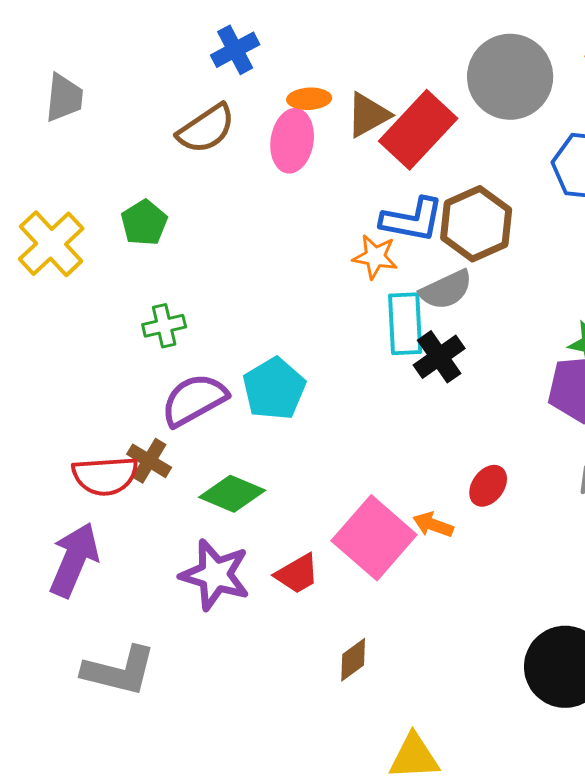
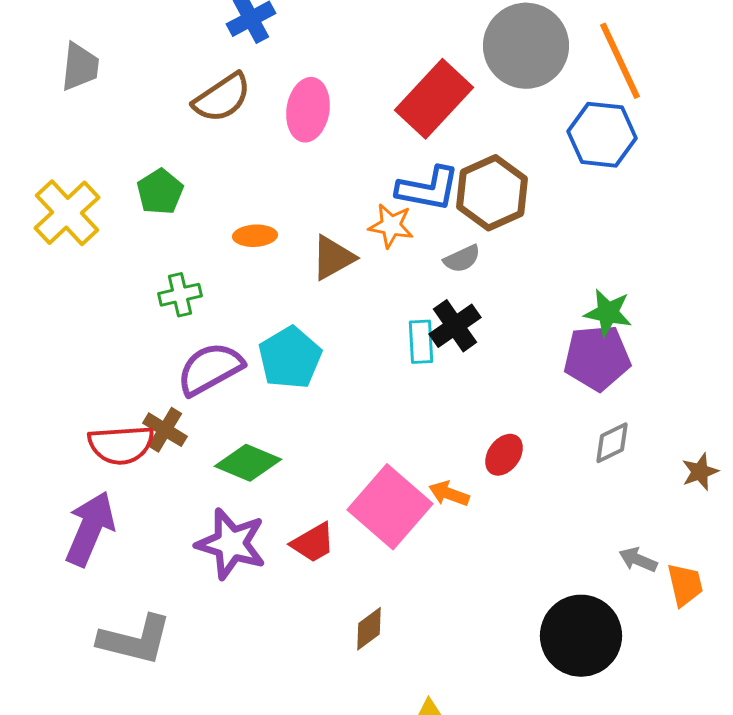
orange ellipse: (309, 99) -> (255, 236), moved
brown triangle: (368, 115) -> (333, 258), moved
gray semicircle: (446, 290) -> (462, 259), size x0.7
cyan rectangle: (405, 324) -> (421, 342), moved, size x0.7

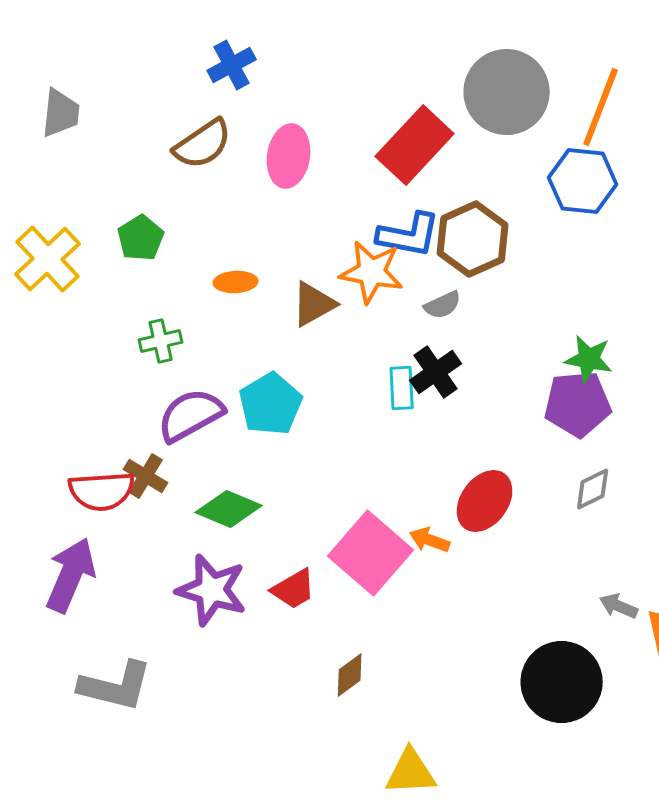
orange line: (620, 61) -> (601, 107), turned 46
orange star: (391, 226) -> (372, 272), size x1.4
red ellipse: (504, 455) -> (485, 501), size x1.5

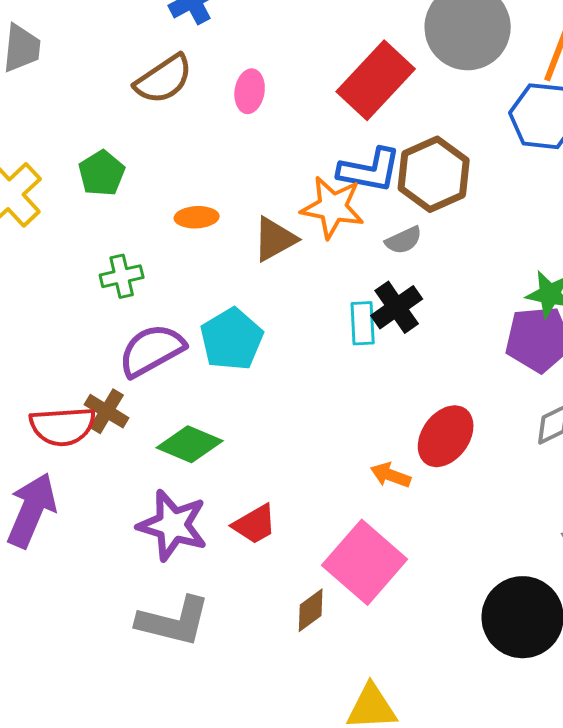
pink ellipse: (289, 156) -> (250, 91), size x0.7
pink square: (371, 553) -> (365, 562), moved
gray L-shape: (116, 686) -> (174, 621), moved

